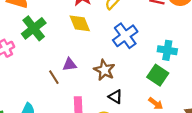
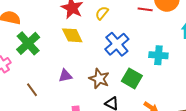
green square: (158, 75) -> (132, 78), moved
brown line: (54, 77) -> (32, 90), moved

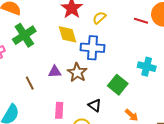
blue cross: (117, 44) -> (93, 48), moved, turned 35
brown star: (99, 79) -> (77, 72), moved
brown line: (32, 90) -> (30, 83), moved

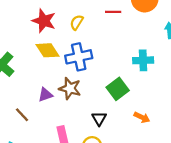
red line: (141, 21) -> (113, 12), moved
green square: (118, 85) -> (118, 89), turned 30
black triangle: (95, 105) -> (99, 119), turned 40

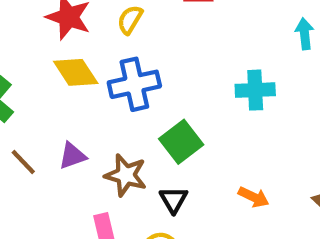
brown star: (70, 88) -> (126, 175), moved
green square: (118, 89) -> (181, 142), moved
brown line: (22, 115) -> (23, 162), moved

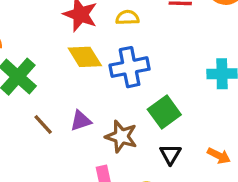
yellow semicircle: (130, 20) -> (127, 18), turned 55
black triangle: (173, 200) -> (170, 154), moved

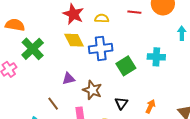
green square: (164, 112) -> (126, 66), moved
brown line: (43, 124) -> (53, 104), moved
orange arrow: (219, 156) -> (150, 106), turned -96

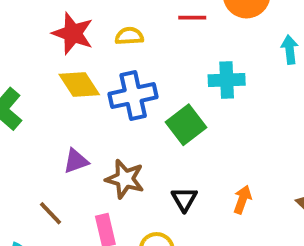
cyan cross: (156, 57) -> (227, 80), moved

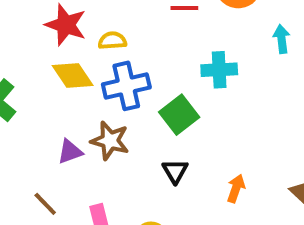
yellow semicircle: (129, 36) -> (112, 41), moved
brown star: (125, 179) -> (110, 141), moved
black triangle: (184, 199) -> (175, 171), moved

